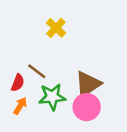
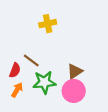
yellow cross: (56, 28) -> (48, 24), turned 35
brown triangle: (88, 84) -> (75, 71), size x0.7

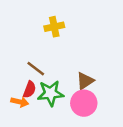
red semicircle: (15, 70) -> (30, 90), moved
orange arrow: (17, 90) -> (20, 102), turned 72

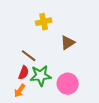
brown triangle: (85, 81) -> (68, 43), moved
orange arrow: (20, 102) -> (20, 91), moved, turned 112

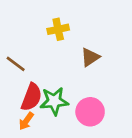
brown line: (29, 56) -> (16, 64), moved
red semicircle: (24, 73) -> (32, 97), size x1.5

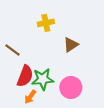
orange arrow: (26, 121) -> (30, 97), moved

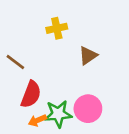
green star: (43, 79) -> (58, 114), moved
orange arrow: (30, 97) -> (37, 120), turned 32

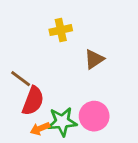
brown line: (15, 62) -> (21, 79), moved

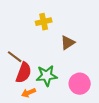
pink circle: (94, 116) -> (80, 84), moved
green star: (62, 122) -> (47, 76), moved

